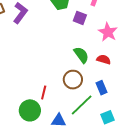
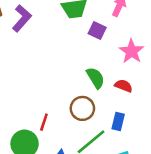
blue rectangle: (102, 88) -> (118, 122), turned 32

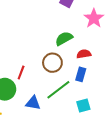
green semicircle: (95, 78) -> (64, 39), turned -90
red semicircle: (124, 86) -> (84, 54), moved, turned -32

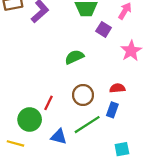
green semicircle: (64, 39) -> (74, 57), moved
cyan square: (83, 105) -> (122, 149), moved

